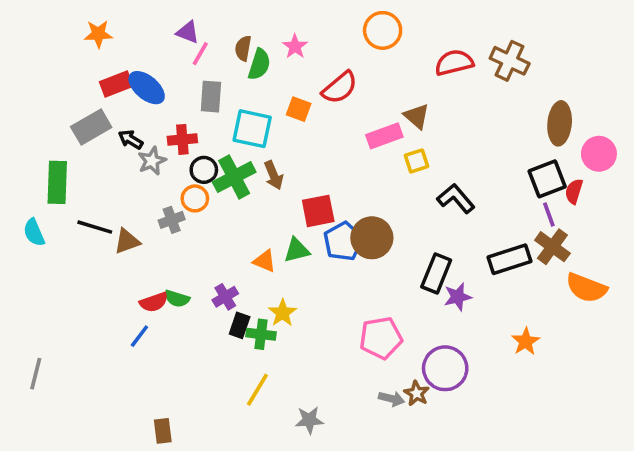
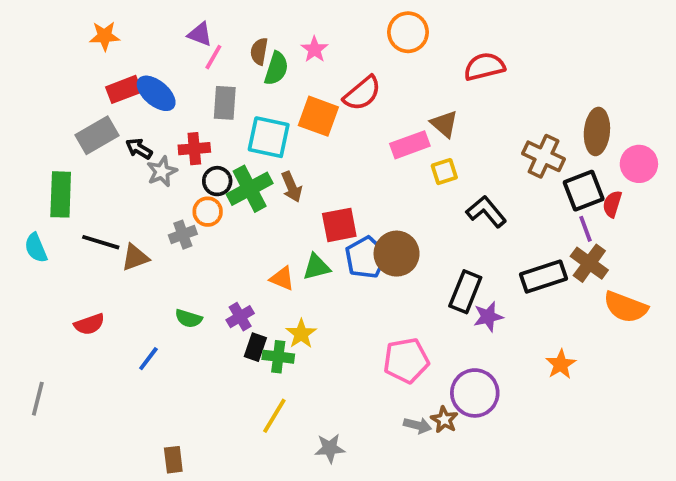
brown cross: (510, 61) -> (544, 156), moved
orange square: (299, 109) -> (318, 116), size x1.5
red semicircle: (154, 302) -> (89, 324), moved

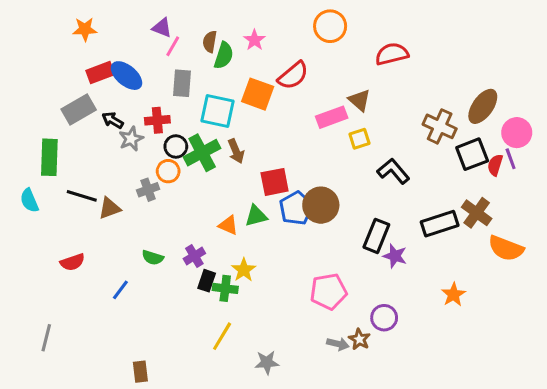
brown ellipse: (597, 131) -> (483, 106), turned 30
purple line: (586, 229) -> (511, 159), moved
purple star: (488, 317) -> (395, 256), turned 30
purple circle: (475, 393) -> (384, 318), size x0.7
gray line: (38, 399) -> (46, 338), moved

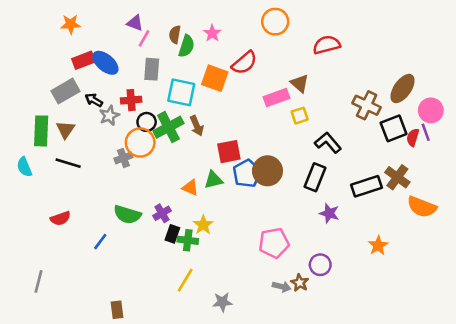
orange circle: (168, 171) -> (140, 143), size x1.5
brown triangle: (110, 208) -> (66, 130), moved, turned -36
black rectangle: (376, 236) -> (315, 177), moved
green semicircle: (153, 258) -> (127, 215), size x1.5

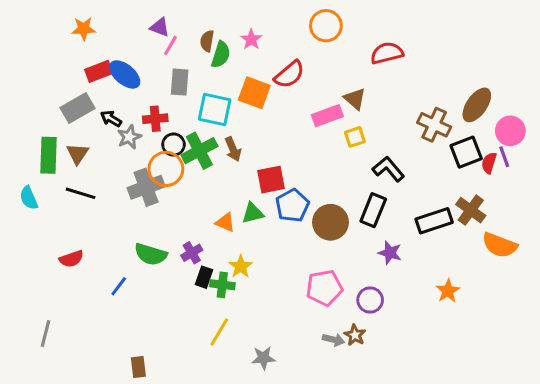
gray cross: (123, 158) -> (146, 187), size x1.6
brown circle: (267, 171) -> (330, 222), moved
purple circle: (320, 265) -> (370, 300), moved

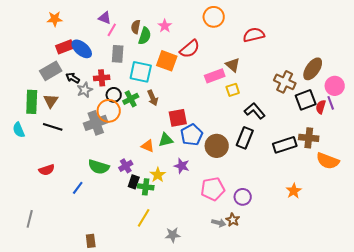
green cross: (199, 151) -> (131, 99), size x0.7
brown cross: (471, 210) -> (309, 138), turned -30
purple star: (390, 253) -> (182, 166), moved

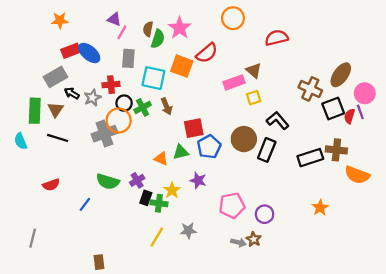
pink star: (165, 26) -> (180, 28), size x1.5
black arrow: (73, 78) -> (72, 93), moved
brown circle: (217, 146) -> (244, 139), moved
gray star: (173, 235) -> (188, 231), moved

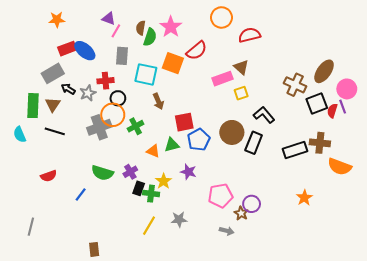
red semicircle: (277, 38) -> (249, 35), moved
green cross: (143, 107) -> (136, 126), moved
brown star: (254, 239) -> (241, 213), moved

